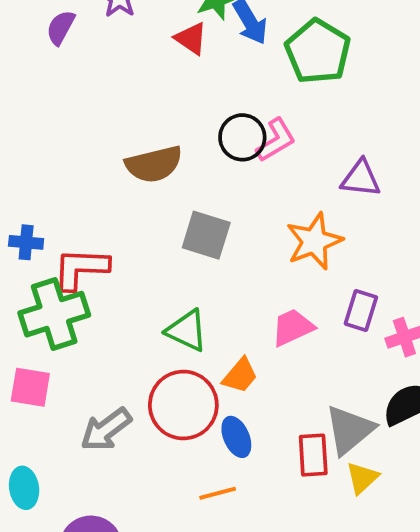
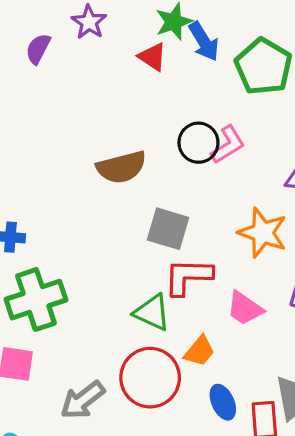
orange star: (314, 241) -> (263, 233), turned -30
red L-shape: (81, 269) -> (188, 277), moved
pink trapezoid: (293, 327) -> (245, 308), turned -120
blue ellipse: (236, 437) -> (223, 402), moved

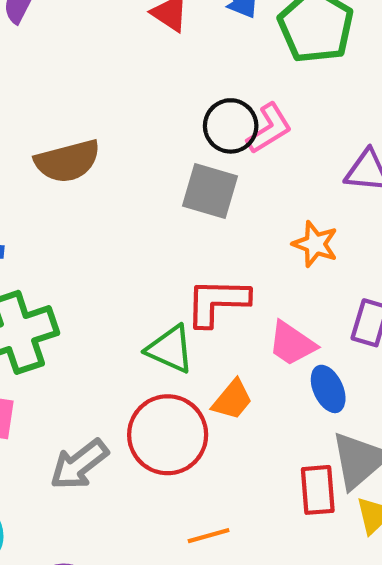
brown semicircle: (121, 167) -> (67, 161), moved
gray square: (168, 229) -> (210, 191), moved
orange star: (263, 233) -> (315, 244), size x0.7
blue ellipse: (223, 402) -> (328, 389), moved

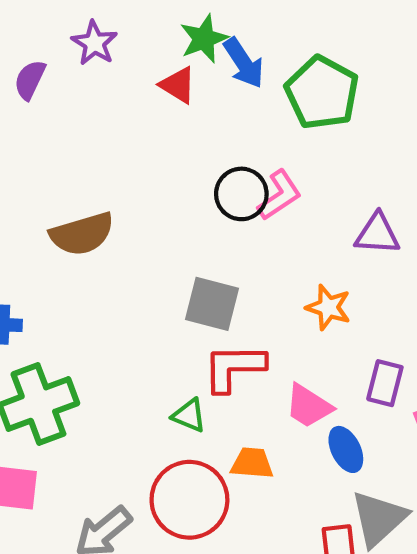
gray square: (210, 191) -> (212, 304), moved
green triangle: (170, 349) -> (189, 415), size x0.7
orange trapezoid: (232, 400) -> (252, 463), turned -123

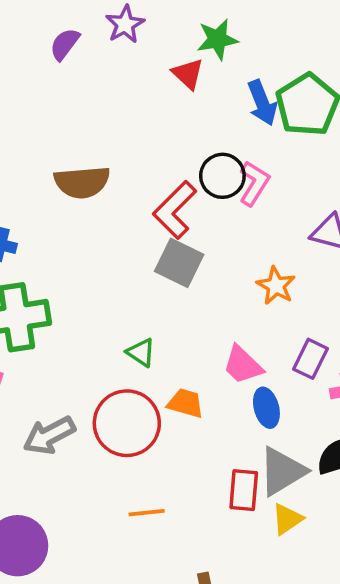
blue arrow: (244, 63) -> (262, 103), moved
pink L-shape: (279, 195) -> (254, 183), turned -36
red L-shape: (234, 368) -> (175, 210), moved, turned -56

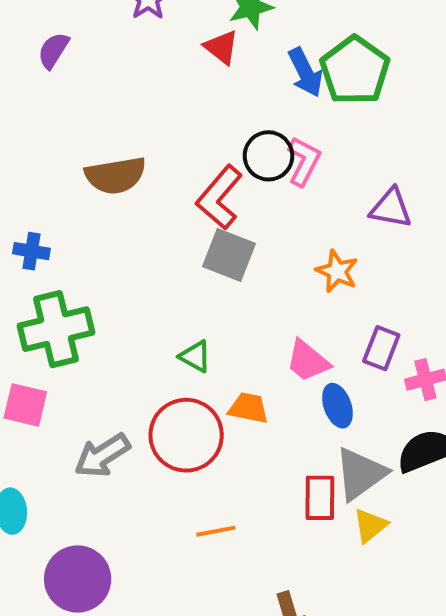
purple semicircle: (65, 44) -> (53, 50), moved

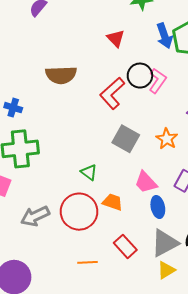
red triangle: (221, 47) -> (116, 38), moved
gray square: (229, 255) -> (126, 139), moved
red rectangle: (320, 498) -> (125, 246), moved, turned -50

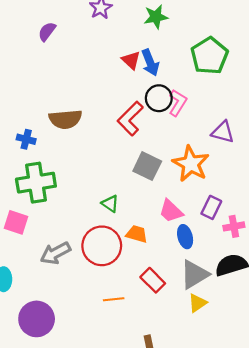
blue arrow: (164, 36) -> (150, 63), moved
brown semicircle: (61, 75) -> (65, 119), moved
orange star: (167, 139) -> (191, 164), size x1.6

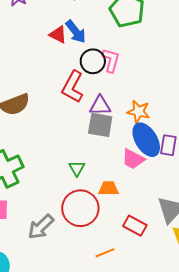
purple triangle: (223, 132) -> (100, 106), moved
orange star: (191, 164) -> (139, 112), size x0.7
green triangle: (110, 204) -> (77, 168), turned 42
blue ellipse: (185, 237) -> (146, 140), moved, size x1.6

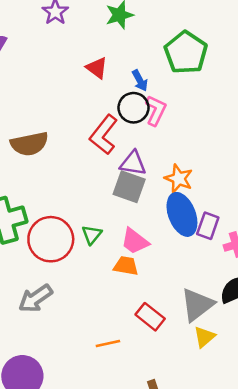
blue arrow: (76, 32) -> (140, 81), moved, size x0.7
pink trapezoid: (133, 159) -> (135, 241), moved
red circle: (80, 208) -> (51, 239), moved

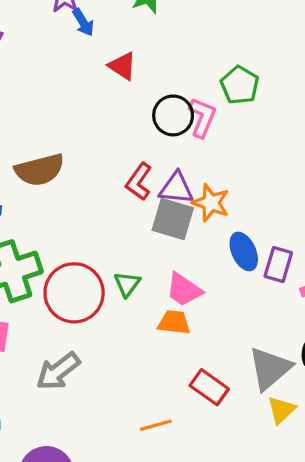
green pentagon: (186, 53) -> (240, 85), moved, size x0.7
blue arrow: (140, 81) -> (83, 22), moved
red L-shape: (104, 135) -> (139, 182), moved, size x0.7
orange star: (179, 179) -> (211, 203), moved
blue ellipse: (182, 214) -> (244, 251), size x0.7

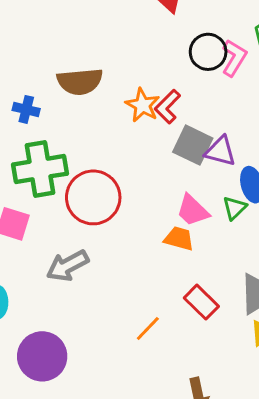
purple triangle: (176, 188) -> (220, 151), moved
orange star: (211, 203) -> (142, 105), moved
green triangle: (127, 284) -> (235, 208), moved
orange line: (156, 425) -> (148, 328), turned -40

